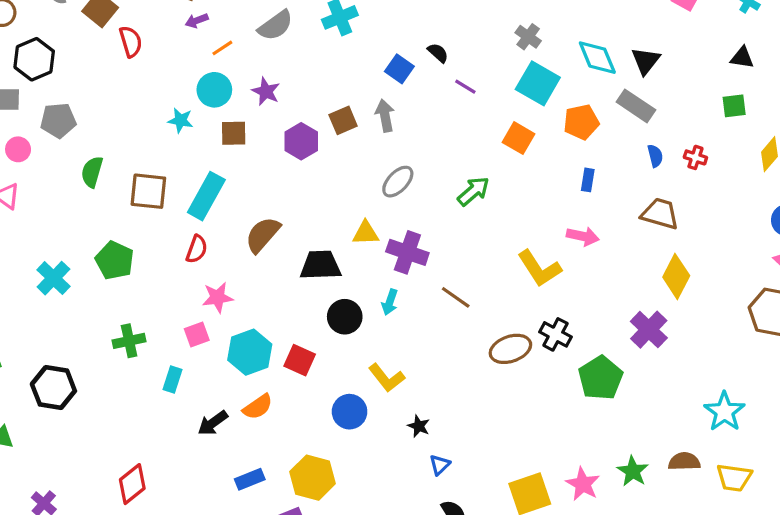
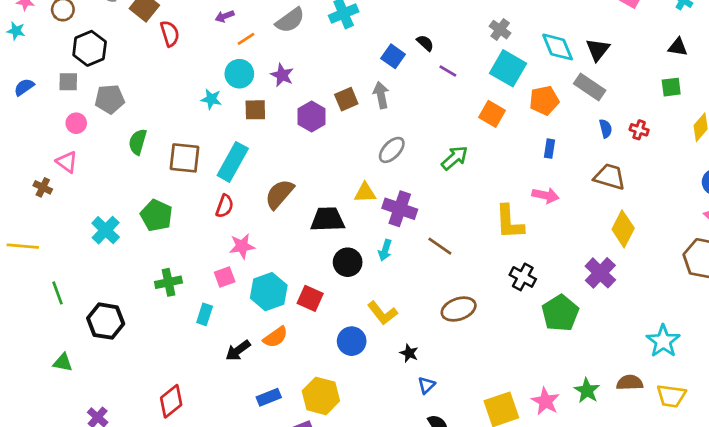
yellow L-shape: (539, 268) -> (509, 222), turned 30
brown ellipse: (510, 349) -> (459, 309), moved

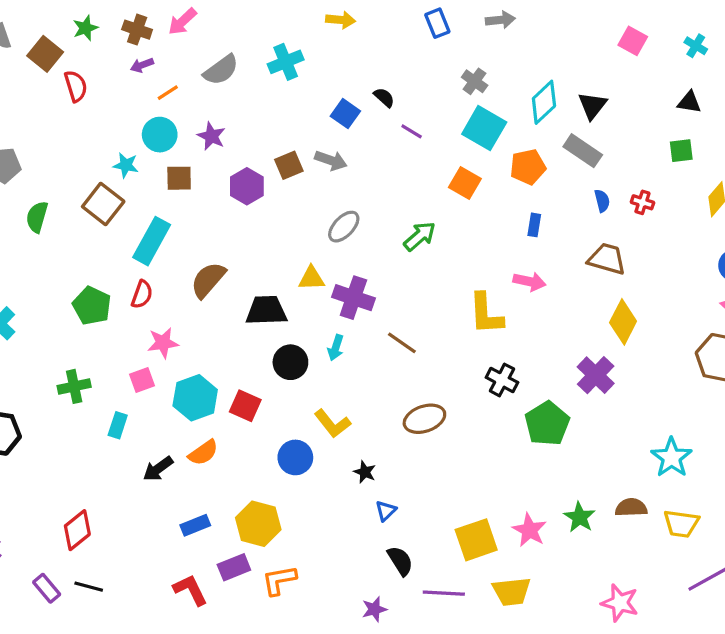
cyan diamond: (558, 47) -> (544, 102), turned 69
gray arrow: (381, 95) -> (331, 160), turned 120
brown square: (185, 158) -> (103, 204), moved, turned 32
green pentagon: (156, 215) -> (92, 306), moved

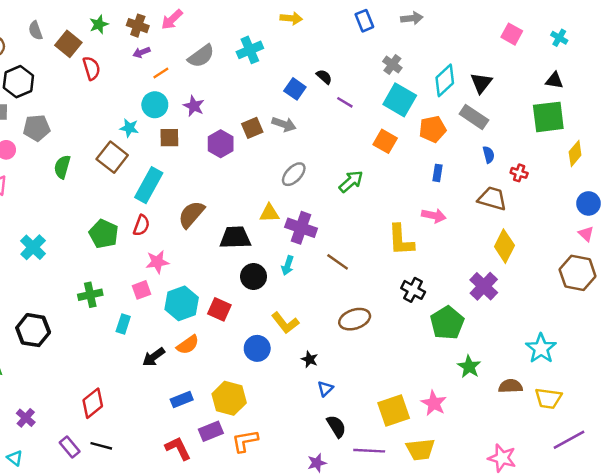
green square: (681, 151) -> (548, 117), size x1.8
red cross: (642, 202) -> (519, 173), moved
green star: (579, 517) -> (469, 367), moved

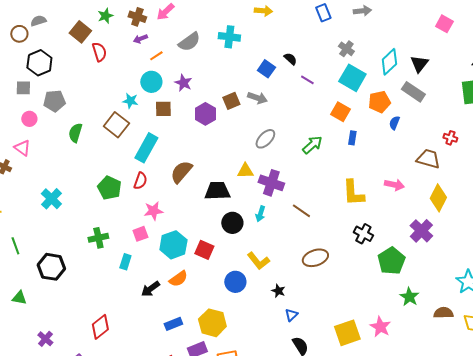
gray semicircle: (35, 30) -> (38, 21), moved, turned 91
cyan cross: (250, 50) -> (229, 37), turned 30
blue semicircle: (489, 155) -> (394, 123), moved, turned -144
blue rectangle: (437, 173) -> (352, 138), moved
pink arrow: (434, 216) -> (394, 185), moved

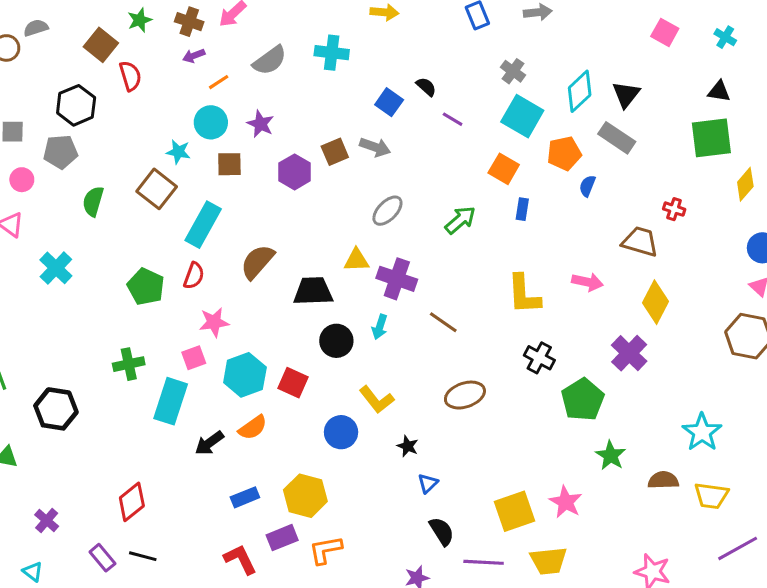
black hexagon: (39, 63) -> (76, 105), moved
cyan cross: (51, 199) -> (56, 268), moved
cyan rectangle: (125, 262) -> (171, 401), size x1.8

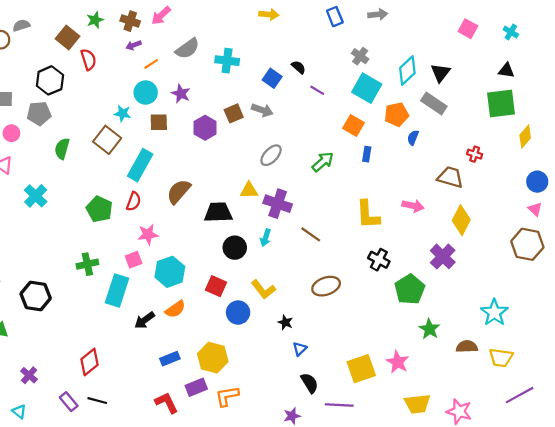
cyan cross: (332, 53) -> (227, 61), moved
red square: (293, 383) -> (216, 286), moved
yellow trapezoid: (549, 561) -> (417, 404), moved

